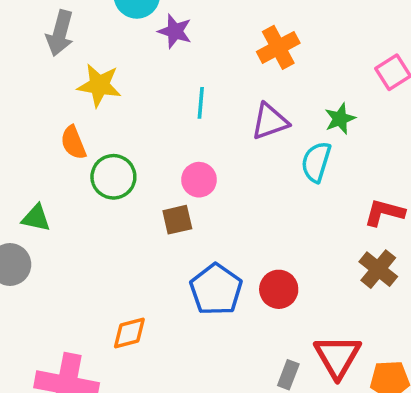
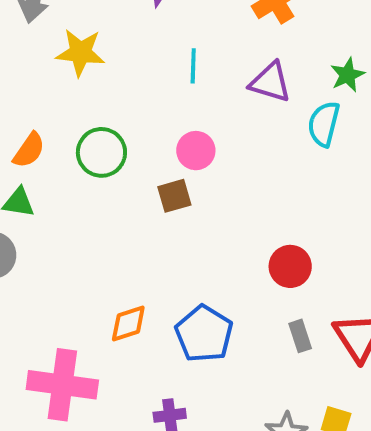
purple triangle: (270, 121) -> (270, 82), turned 39
orange semicircle: (73, 143) -> (29, 150), moved, turned -120
blue pentagon: (216, 290) -> (204, 334), moved
gray rectangle: (288, 375) -> (300, 336), moved, turned -36

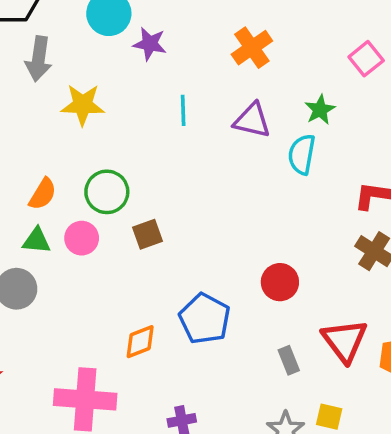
pink circle: (196, 151) -> (82, 238), moved
brown square: (174, 196) -> (148, 234), moved
blue pentagon: (204, 334) -> (205, 319), moved
gray rectangle: (300, 336) -> (289, 360), moved

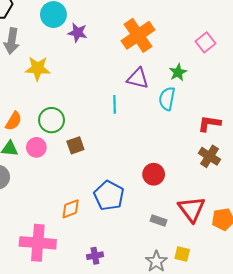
orange cross: (252, 48) -> (138, 35), size x1.4
cyan line: (183, 110) -> (115, 104), moved
gray rectangle: (289, 360) -> (158, 221), turned -49

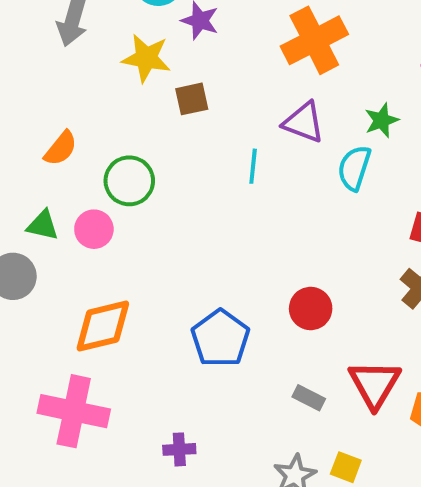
yellow star: (38, 68) -> (146, 58), moved
orange semicircle: (14, 121) -> (61, 148), moved
brown square: (75, 145) -> (192, 99), moved
orange diamond: (71, 209) -> (103, 326), moved, size x1.5

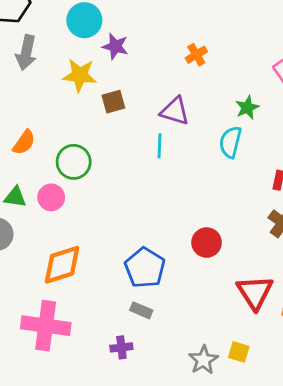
orange cross: (314, 40) -> (196, 55), size x0.5
purple triangle: (304, 122) -> (175, 111), moved
gray rectangle: (309, 398) -> (141, 310), moved

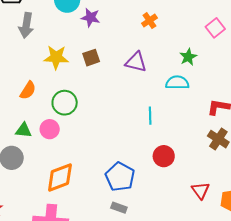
yellow star: (80, 75) -> (56, 57), moved
cyan semicircle: (230, 142) -> (177, 83), turned 80
cyan line: (159, 146) -> (150, 116), moved
red triangle: (255, 292) -> (201, 190), size x0.7

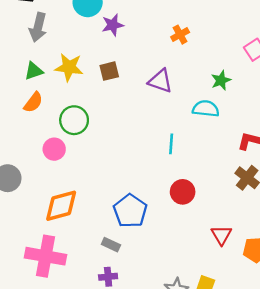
purple star: (91, 18) -> (113, 25), turned -30
green triangle: (24, 130) -> (34, 71), moved, turned -30
gray rectangle: (119, 208) -> (111, 245), moved

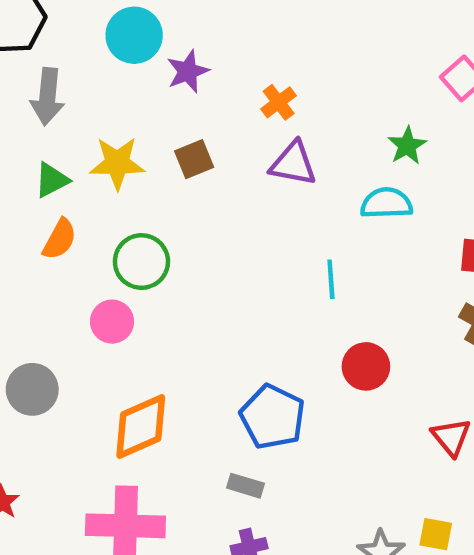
orange cross: (180, 35) -> (279, 102), moved

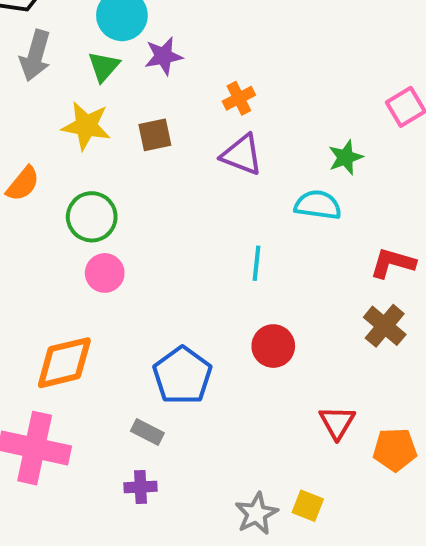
green triangle: (52, 180) -> (104, 67), moved, turned -32
pink circle: (112, 322) -> (105, 273), moved

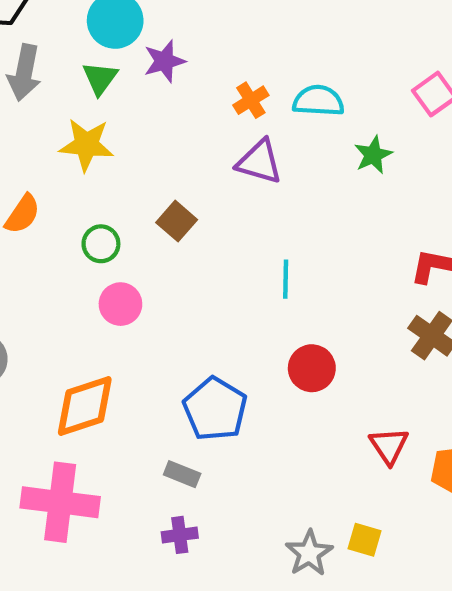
brown square: (155, 135) -> (177, 221), moved, turned -32
cyan semicircle: (318, 205) -> (318, 101), moved
green circle: (92, 217) -> (101, 244), size x0.7

